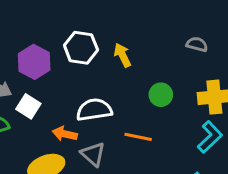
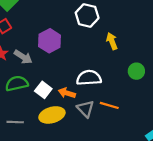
white hexagon: (81, 48) -> (87, 15), moved
white square: (28, 106) -> (43, 90), moved
orange line: (138, 137) -> (109, 105), moved

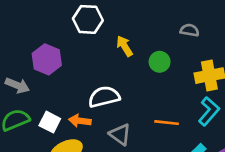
green circle: (136, 71) -> (160, 62), moved
orange line: (109, 105) -> (167, 123), moved
gray triangle: (85, 109) -> (120, 134), moved

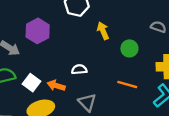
white semicircle: (104, 97) -> (79, 69), size x0.6
orange line: (167, 123) -> (127, 84), moved

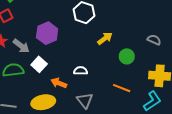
yellow arrow: (103, 31) -> (105, 39), turned 70
white square: (31, 83) -> (39, 64), moved

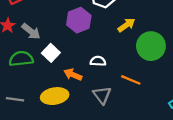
purple hexagon: (47, 33) -> (79, 20), moved
green circle: (127, 56) -> (151, 46), size x1.6
orange line: (122, 88) -> (131, 80), moved

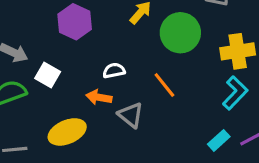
orange arrow: (73, 75) -> (99, 97), moved
orange line: (131, 80) -> (164, 85), turned 42

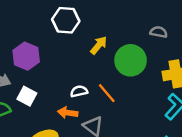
purple hexagon: (75, 22) -> (26, 56), moved
orange line: (164, 85) -> (107, 93), moved

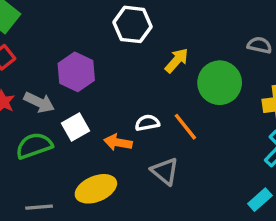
white square: (27, 96) -> (75, 127), turned 30
orange arrow: (68, 113) -> (118, 142), moved

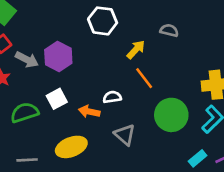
gray semicircle: (260, 45) -> (169, 30), moved
green circle: (220, 83) -> (171, 115), moved
gray arrow: (39, 102) -> (27, 60), moved
orange line: (185, 127) -> (144, 78), moved

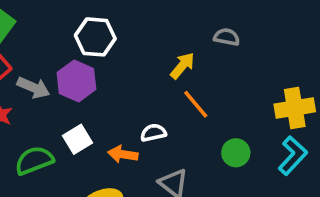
white hexagon: (103, 21) -> (95, 37), moved
green circle: (171, 115) -> (236, 153), size x0.6

